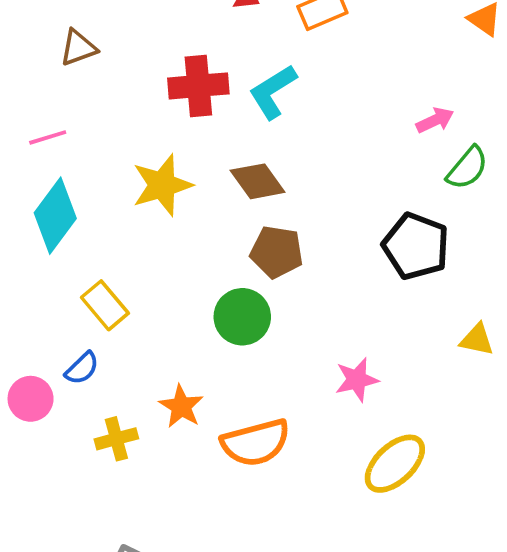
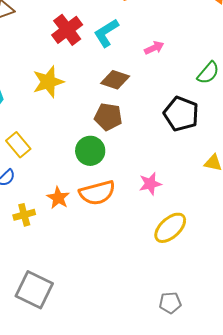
red cross: (198, 86) -> (67, 30), turned -32
pink arrow: (435, 120) -> (154, 48), moved
brown diamond: (258, 181) -> (115, 80), moved, turned -36
orange semicircle: (256, 443) -> (97, 193), moved

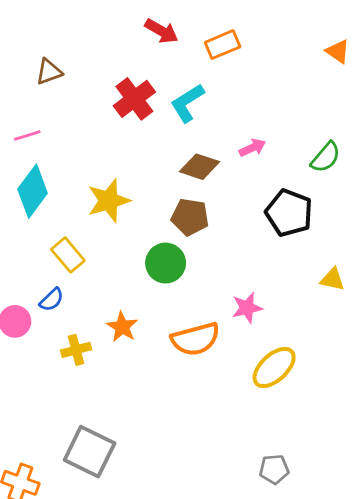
pink arrow: (154, 48) -> (252, 148), moved
yellow star: (48, 82) -> (109, 201), moved
orange semicircle: (97, 193) -> (195, 339), moved

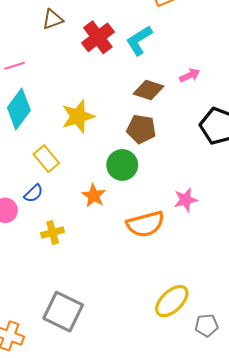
brown triangle: (49, 72) -> (53, 19), moved
orange star: (122, 327) -> (94, 196), moved
yellow ellipse: (274, 368) -> (172, 301), moved

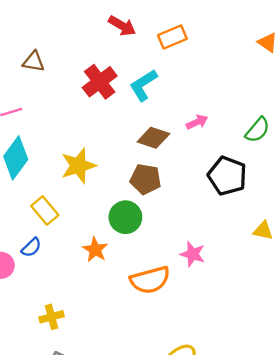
brown triangle: (53, 19) -> (34, 62), moved, turned 30
pink star: (186, 200) -> (193, 254), turned 30
yellow cross: (53, 232) -> (52, 317), moved

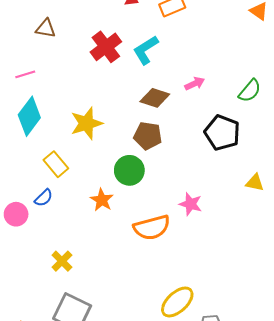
yellow cross: (52, 317) -> (62, 261), turned -30

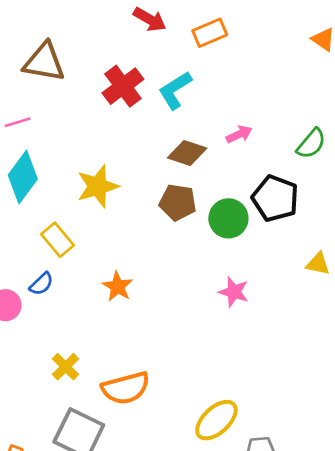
brown triangle: (46, 28) -> (44, 62), size x1.6
green circle: (129, 170) -> (228, 218), moved
orange semicircle: (152, 227) -> (126, 388), moved

